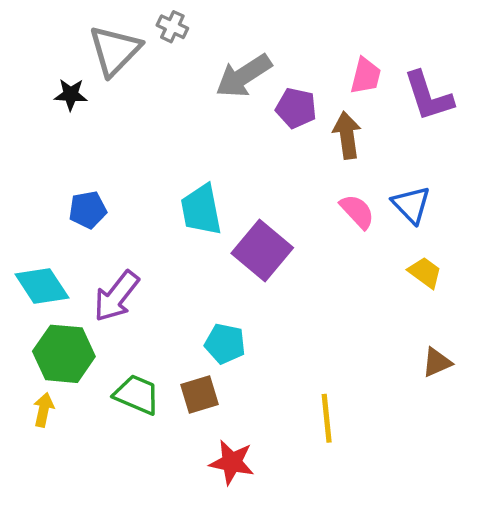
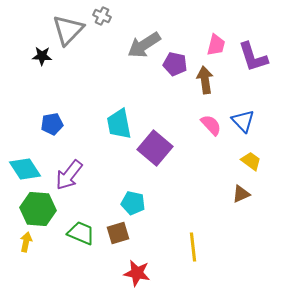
brown triangle: (437, 362) -> (241, 194), moved

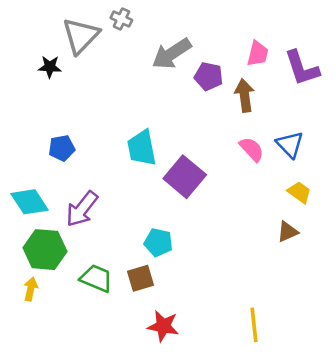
yellow line: (193, 247) -> (254, 325), moved

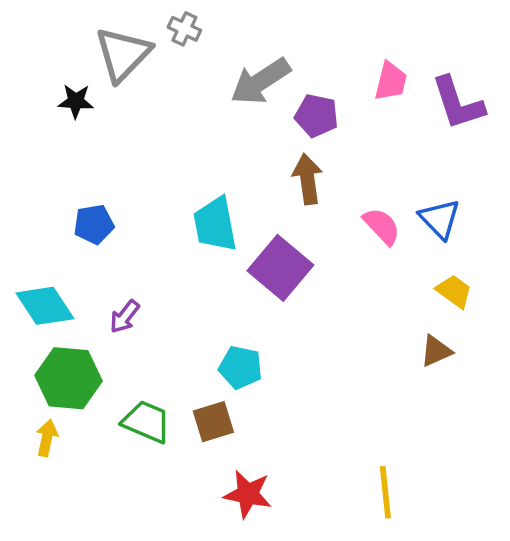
brown arrow: (244, 95) -> (308, 179), moved
purple arrow: (82, 209) -> (125, 317), size x0.6

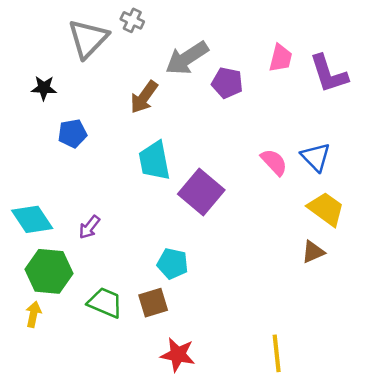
black star: (76, 101) -> (44, 88), moved
brown arrow: (308, 179) -> (144, 97), moved, turned -136
blue pentagon: (94, 224) -> (72, 134), moved
yellow trapezoid: (454, 291) -> (326, 209), size x1.4

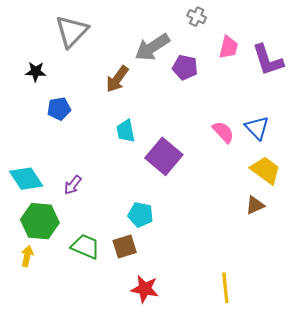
gray cross: (132, 20) -> (197, 17), moved
cyan trapezoid: (154, 161) -> (126, 131), size x0.7

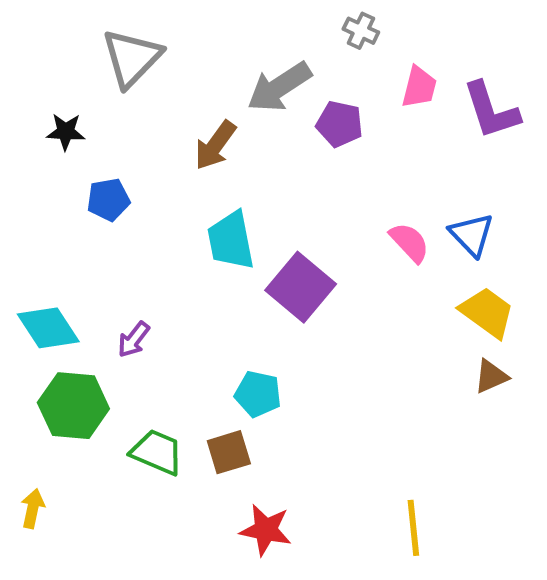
cyan trapezoid: (126, 131) -> (231, 240), size x1.4
brown triangle: (255, 205) -> (491, 376), moved
yellow arrow: (27, 256) -> (33, 509), moved

